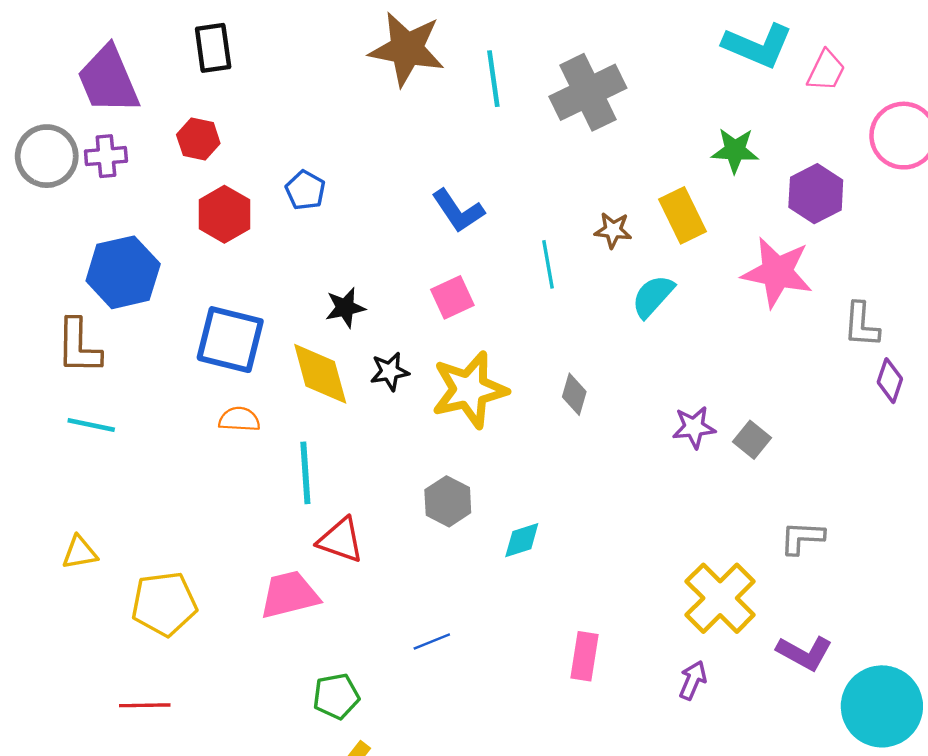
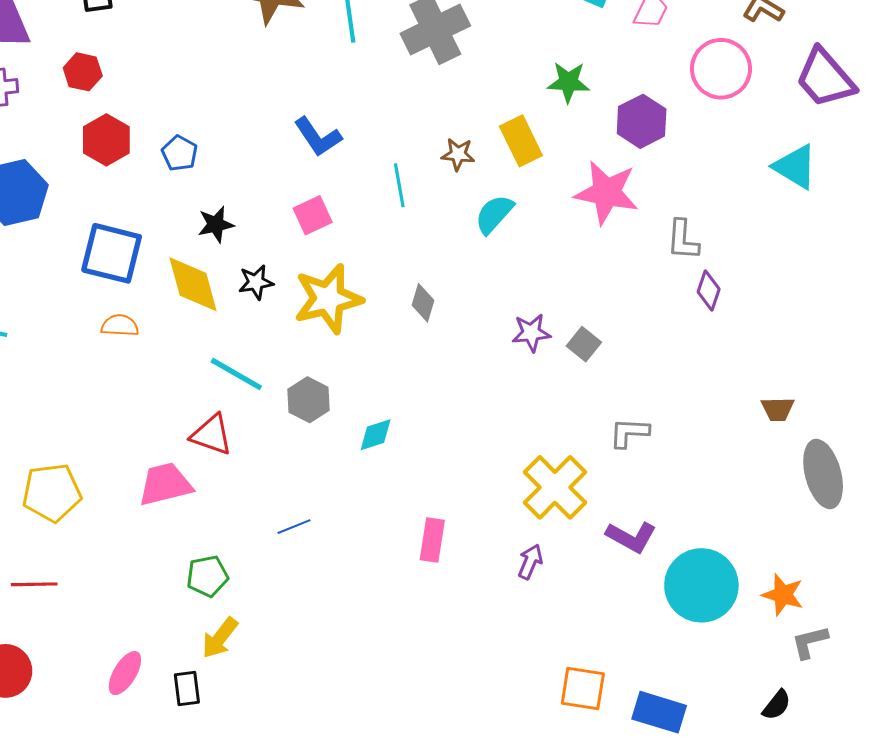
blue pentagon: (305, 190) -> (180, 153), moved
cyan line: (305, 473) -> (236, 374), moved, turned -56

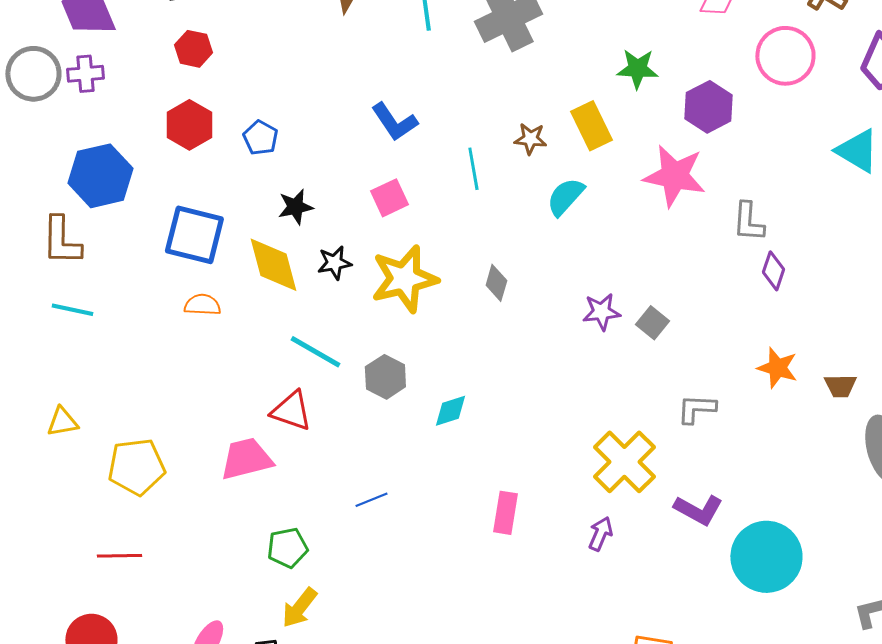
red hexagon: (83, 72) -> (193, 49), moved
orange star: (783, 595) -> (777, 368), moved

